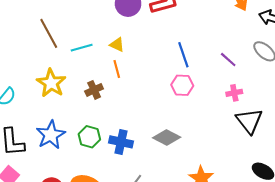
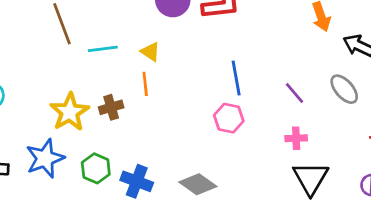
yellow star: (51, 83) -> (70, 112), moved

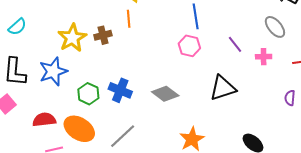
purple line: (295, 93) -> (235, 44), moved
pink cross: (296, 138) -> (264, 57), moved
green hexagon: (96, 168) -> (88, 94), moved
black triangle: (311, 178) -> (223, 88), moved, turned 40

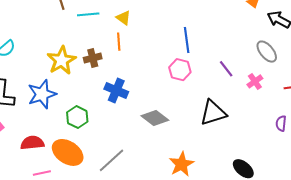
pink cross: (264, 57) -> (255, 81), turned -35
blue cross: (120, 90) -> (116, 90), moved

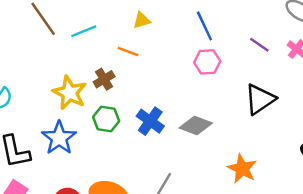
yellow triangle: (124, 18) -> (142, 20), moved, turned -35
orange line: (119, 42) -> (128, 51), turned -48
blue cross: (116, 90) -> (150, 121), moved, turned 30
green hexagon: (77, 117) -> (106, 119), moved

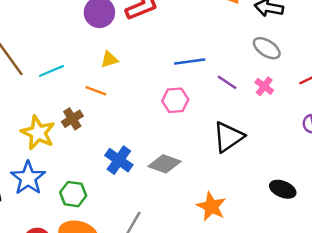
blue line: (204, 26) -> (190, 61), moved, turned -72
green hexagon: (106, 119) -> (73, 194), moved

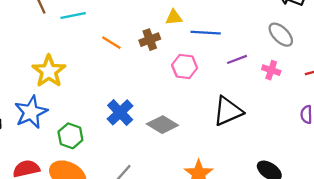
yellow triangle: (109, 60) -> (174, 17), moved
purple line: (227, 82) -> (237, 59), turned -66
pink cross: (264, 86) -> (271, 70), turned -30
brown cross: (72, 119) -> (150, 40), moved

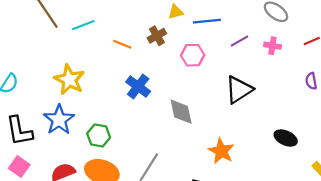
blue cross: (120, 112) -> (138, 87), moved
gray diamond: (162, 125) -> (181, 112), turned 56

